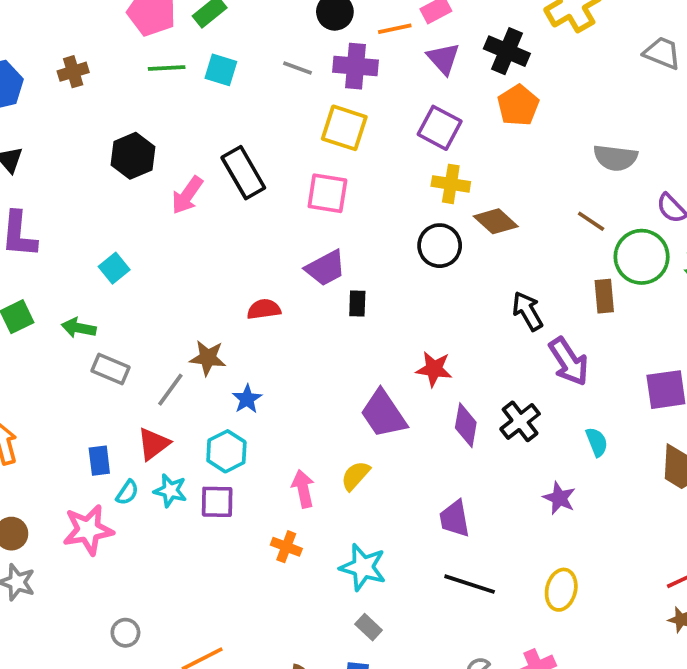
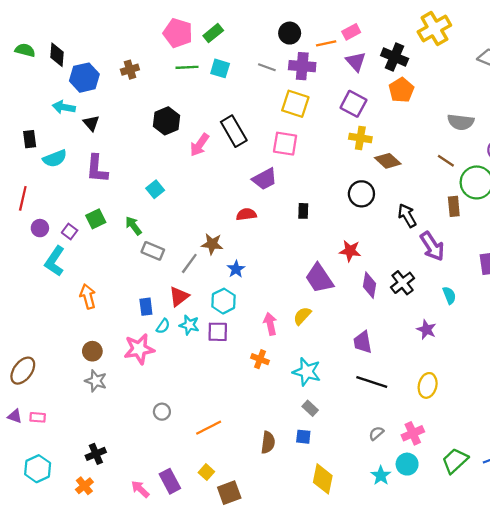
black circle: (440, 246) -> (361, 194), moved
purple trapezoid: (326, 268) -> (265, 179), moved
green arrow: (79, 328) -> (133, 226), turned 42

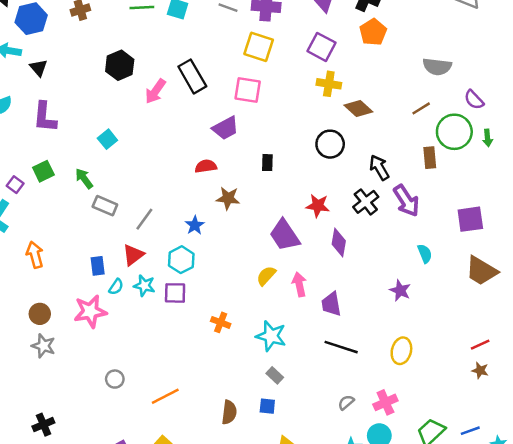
brown line: (446, 161) -> (421, 108), turned -66
brown star: (212, 244) -> (228, 198), moved
black cross: (403, 283) -> (366, 202), moved
pink arrow: (270, 324) -> (299, 284), moved

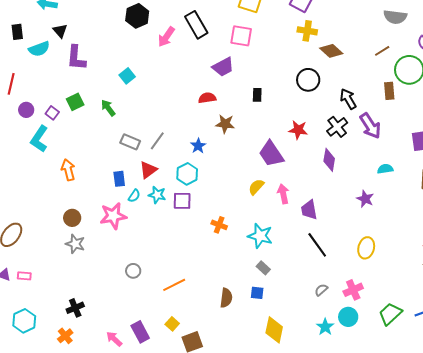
black triangle: (39, 68) -> (60, 31), moved
gray rectangle: (105, 206) -> (130, 142), moved
purple diamond: (339, 243) -> (329, 160), moved
cyan semicircle: (425, 254) -> (385, 169), turned -77
black line: (341, 347) -> (317, 245), turned 36

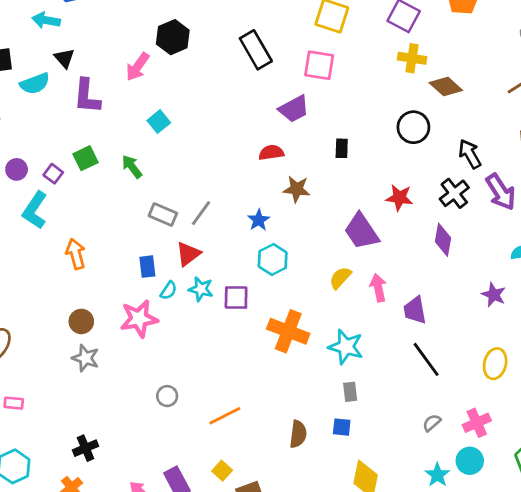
pink arrow: (166, 37) -> (138, 67), moved
cyan hexagon: (187, 174) -> (273, 260), moved
orange cross: (219, 225) -> (288, 331), size x1.8
gray rectangle: (263, 268) -> (350, 392), turned 40

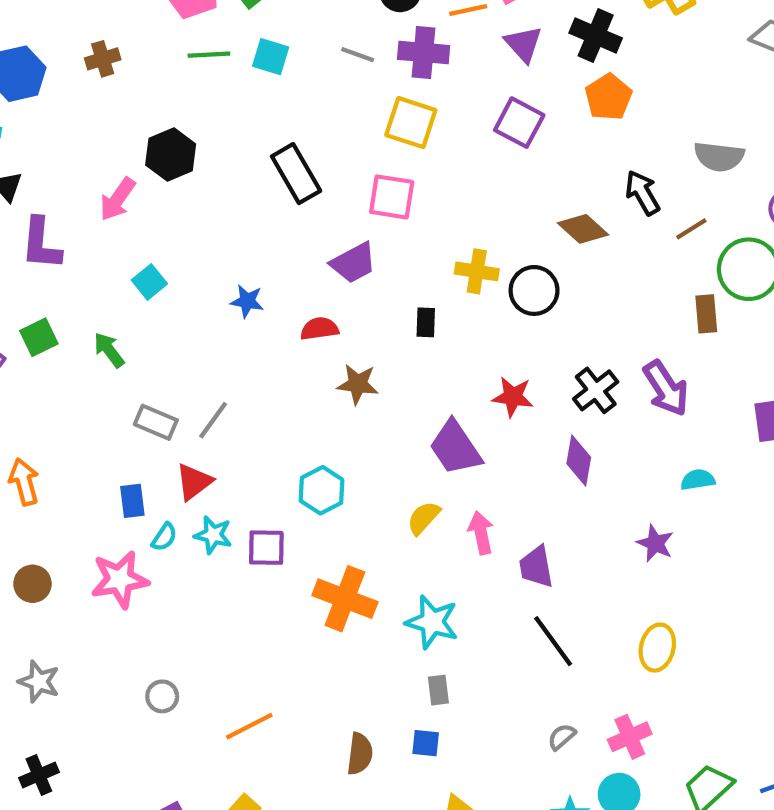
yellow cross: (412, 58) -> (477, 271), moved
black arrow: (470, 154) -> (642, 193), moved
blue star: (259, 220) -> (247, 301), moved, turned -30
gray star: (86, 358) -> (39, 682), moved

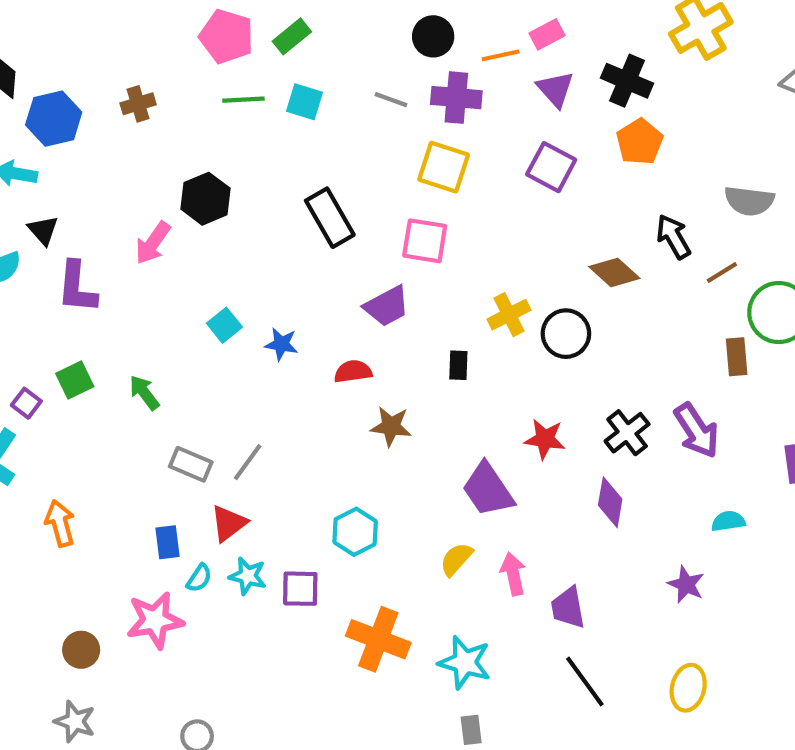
yellow cross: (477, 271) -> (509, 315), turned -36
cyan square: (149, 282) -> (224, 325), moved
brown circle: (33, 584) -> (81, 650), moved

